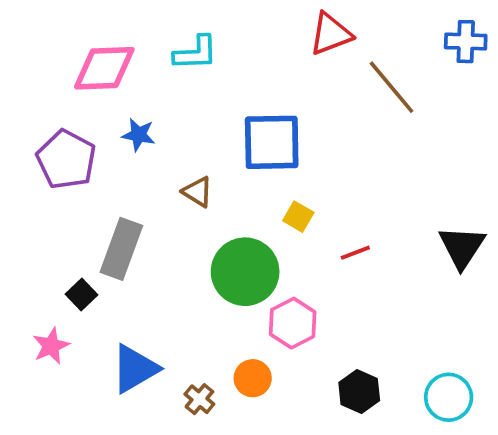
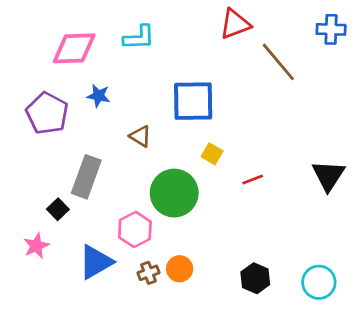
pink hexagon: (293, 323) -> (135, 230), moved
brown cross: (199, 399) -> (148, 273), moved, turned 30

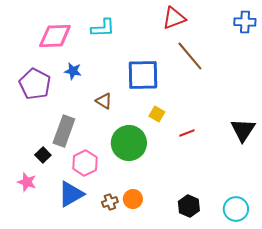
brown line: (278, 62) -> (190, 56), moved
pink hexagon: (135, 230) -> (85, 163), moved
pink star: (36, 246) -> (27, 182), turned -30

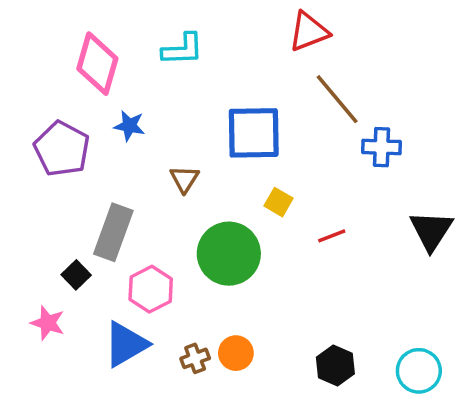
blue cross: (245, 22) -> (382, 147), moved
pink diamond: (55, 36) -> (97, 64), turned -72
brown triangle: (104, 101) -> (184, 179), turned 30

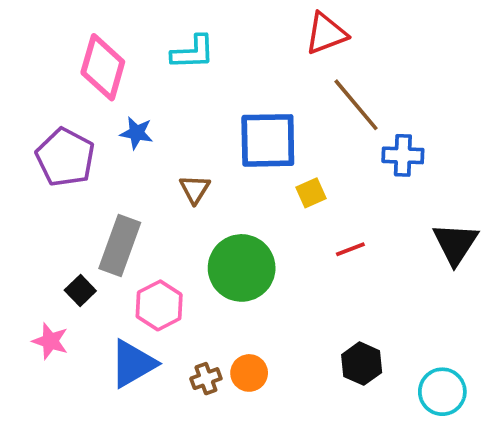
yellow square: (279, 202) -> (311, 193), moved, turned 36
black hexagon: (335, 365) -> (362, 364), moved

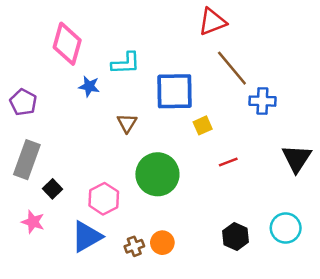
cyan L-shape: (193, 52) -> (126, 63), moved
purple pentagon: (65, 157) -> (23, 102), moved, size x0.7
gray rectangle: (120, 245) -> (27, 160), moved
cyan circle: (442, 392) -> (286, 228), moved

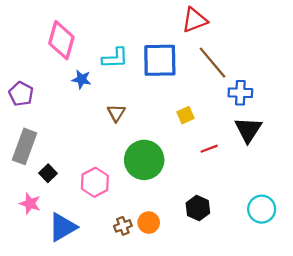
blue square: (175, 91) -> (160, 60), moved
black triangle: (297, 158) -> (248, 130), moved
blue triangle: (87, 237) -> (62, 227), moved
black hexagon: (236, 237) -> (198, 208), moved

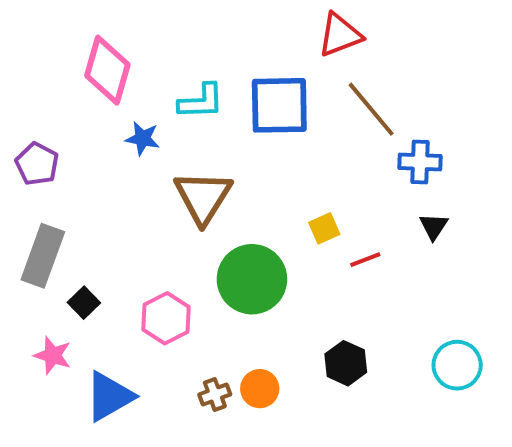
brown triangle: (116, 113) -> (203, 197), size x1.8
yellow square: (186, 115) -> (324, 228), moved
black triangle: (248, 130) -> (434, 226), size x0.6

